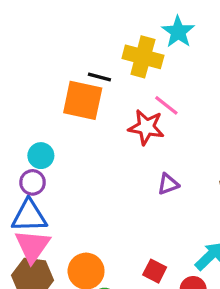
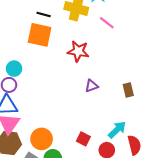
black line: (99, 77) -> (44, 15), moved
pink line: (166, 105) -> (107, 23), moved

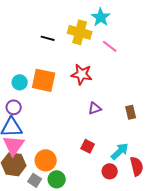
orange square: (40, 35) -> (44, 80), moved
cyan circle: (14, 69) -> (20, 82), moved
red square: (83, 139) -> (88, 146), moved

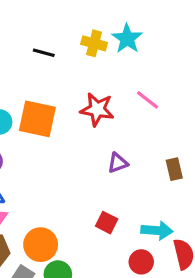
cyan star: (101, 17) -> (127, 39), moved
yellow cross: (80, 32) -> (94, 43), size x0.7
pink line: (110, 46) -> (148, 100), moved
cyan arrow: (120, 151) -> (157, 230), turned 48

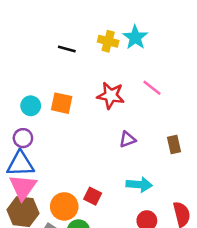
orange square: (37, 119) -> (62, 103), size x0.7
red square: (107, 223) -> (93, 196), moved
cyan arrow: (157, 230) -> (139, 185), moved

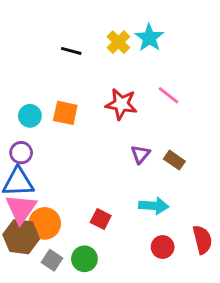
yellow cross: (108, 41) -> (118, 42), turned 30
purple triangle: (127, 139) -> (140, 154), turned -30
brown rectangle: (174, 145) -> (174, 160), moved, turned -42
orange circle: (64, 206) -> (45, 223), moved

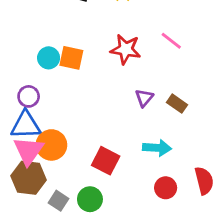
cyan circle: (30, 116) -> (49, 58), moved
red square: (101, 219) -> (106, 161), size x1.4
orange circle: (45, 223) -> (51, 145), moved

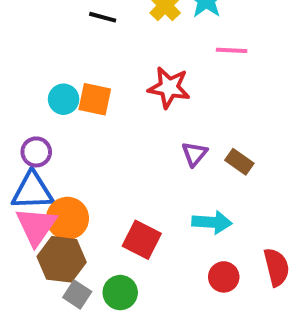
pink line: (171, 41) -> (232, 50), moved, turned -35
brown hexagon: (29, 178) -> (62, 259), moved

